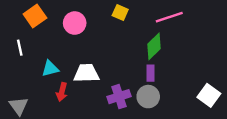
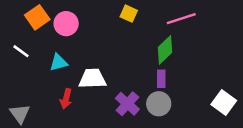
pink circle: (75, 23) -> (66, 24), moved
white line: (20, 48) -> (21, 51), turned -42
cyan triangle: (50, 69) -> (59, 62), moved
purple cross: (119, 97) -> (127, 104), turned -30

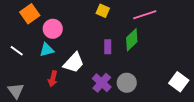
pink circle: (66, 24) -> (53, 29), moved
white line: (21, 51) -> (17, 51), moved
white trapezoid: (92, 79) -> (74, 63), turned 135
purple rectangle: (161, 79) -> (108, 47), moved

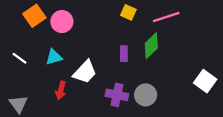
yellow square: (103, 11) -> (128, 12), moved
pink circle: (53, 29) -> (62, 22), moved
white square: (179, 82) -> (205, 81), moved
purple cross: (102, 83) -> (117, 95), turned -30

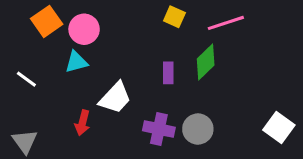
cyan triangle: (54, 57) -> (76, 62), moved
white square: (205, 81) -> (279, 127), moved

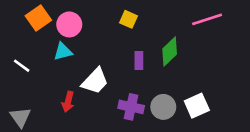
yellow square: (174, 17) -> (129, 19), moved
pink line: (226, 23) -> (207, 19), moved
white square: (279, 127) -> (197, 106), moved, turned 30

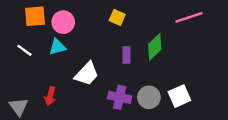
orange square: (38, 18) -> (35, 16), turned 30
white line: (22, 66) -> (24, 50), moved
red arrow: (68, 102) -> (50, 96), moved

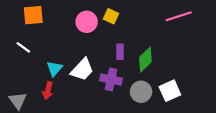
pink circle: (63, 22) -> (87, 22), moved
cyan triangle: (57, 47) -> (54, 68), moved, turned -35
green diamond: (155, 47) -> (145, 60), moved
purple cross: (120, 97) -> (111, 80), moved

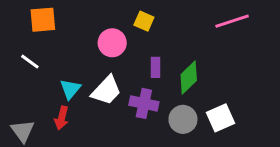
pink circle: (87, 22) -> (112, 43), moved

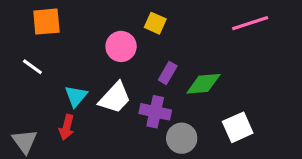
purple rectangle: (155, 67) -> (168, 73), turned 30
green diamond: (189, 77) -> (203, 84), turned 40
gray circle: (183, 119) -> (182, 138), moved

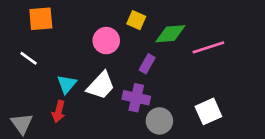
pink line: (250, 23) -> (208, 47), moved
green diamond: (203, 84) -> (170, 34), moved

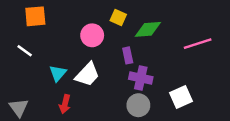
pink line: (208, 47) -> (198, 44), moved
purple rectangle: (147, 64) -> (128, 55), turned -42
purple cross: (136, 98) -> (141, 78), moved
red arrow: (59, 111) -> (65, 104), moved

